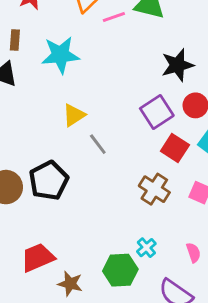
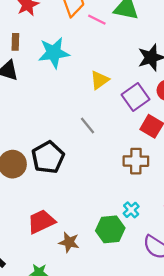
pink line: (114, 17) -> (97, 20), turned 48
yellow triangle: (74, 115) -> (99, 80), moved
brown cross: (154, 189) -> (136, 161), turned -30

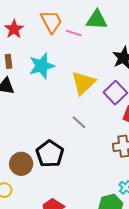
yellow triangle: (99, 80) -> (83, 83), size x1.5

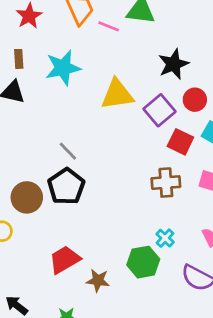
yellow triangle: (83, 83) -> (117, 94), turned 32
gray line: (79, 122) -> (68, 151), moved

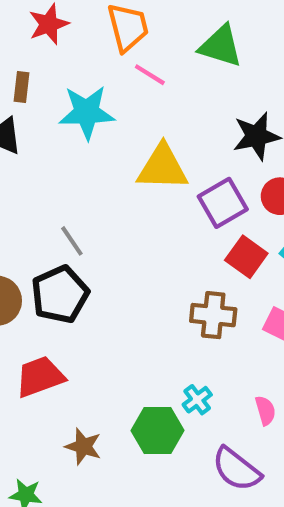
pink line: (109, 26) -> (150, 75), moved
red trapezoid: (65, 260) -> (40, 377), moved

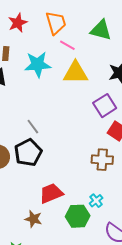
yellow triangle: (162, 168) -> (76, 73), moved
red trapezoid: (40, 377) -> (51, 193), moved
brown star: (83, 446) -> (33, 219), moved

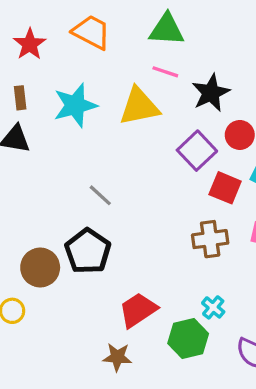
orange trapezoid: (56, 23) -> (91, 32), turned -35
pink line: (67, 45) -> (165, 72), moved
gray line: (33, 127) -> (100, 195), moved

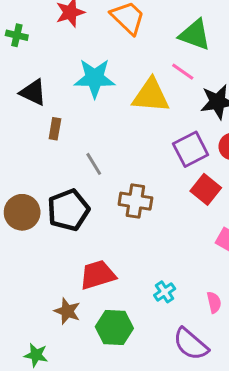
brown rectangle: (20, 98) -> (55, 129), moved
brown cross: (210, 239) -> (135, 201), moved
green hexagon: (188, 339) -> (114, 327), moved

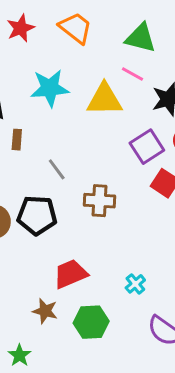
black pentagon: (68, 210) -> (37, 215), turned 30
green star: (36, 355) -> (19, 355), turned 30

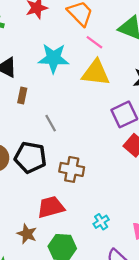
pink line: (133, 74) -> (94, 42), moved
brown cross: (99, 201) -> (72, 169), moved

